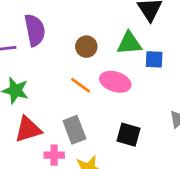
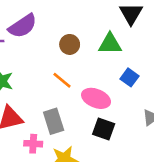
purple semicircle: (35, 30) -> (23, 26), turned 64
blue square: (154, 59) -> (130, 77), moved, turned 30
pink ellipse: (115, 82) -> (96, 98), moved

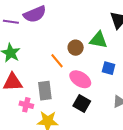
brown circle: (70, 44) -> (76, 48), moved
blue square: (130, 77) -> (109, 68), turned -32

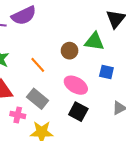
orange line: (57, 61) -> (38, 65), moved
gray rectangle: (45, 91) -> (38, 99), turned -42

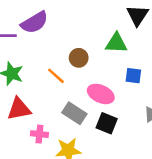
brown circle: (70, 51) -> (79, 58), moved
gray rectangle: (38, 99) -> (74, 113), moved

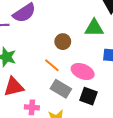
orange line: (56, 76) -> (52, 65), moved

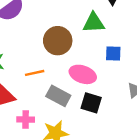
brown circle: (63, 42) -> (58, 41), size x1.5
orange line: (52, 65) -> (35, 73), moved, turned -49

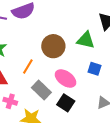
orange line: (35, 73) -> (28, 67), turned -63

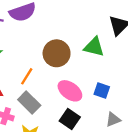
blue square: (94, 69) -> (102, 91), moved
gray rectangle: (41, 90) -> (29, 103), moved

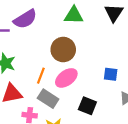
green triangle: (94, 47) -> (74, 15), moved
pink ellipse: (70, 91) -> (66, 78), moved, turned -60

